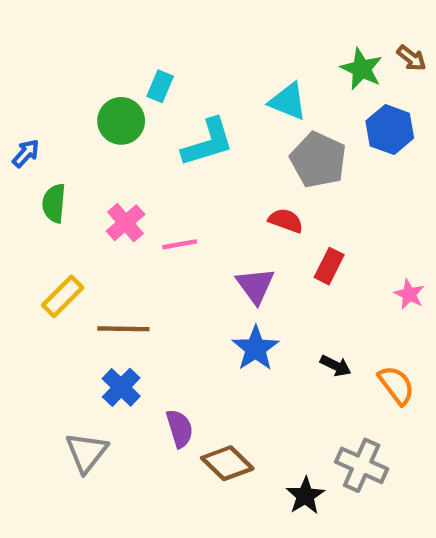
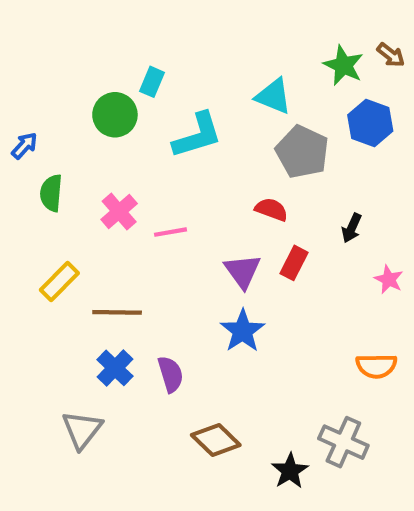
red rectangle: (329, 266) -> (294, 263), moved
black arrow: (336, 366) -> (352, 228), moved, turned 88
orange semicircle: (396, 385) -> (376, 366), turned 126
purple semicircle: (180, 429) -> (171, 374), moved

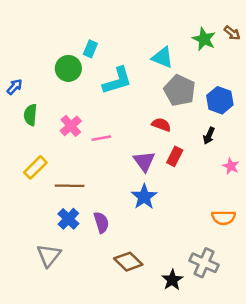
blue hexagon: (370, 123) -> (220, 100), moved

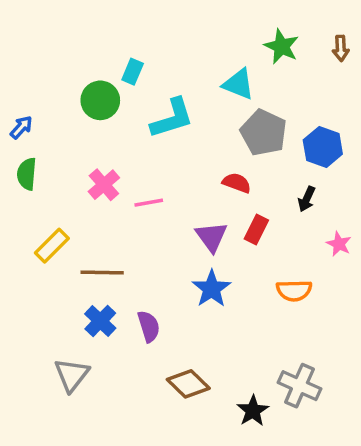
brown arrow: (232, 33) -> (341, 48), turned 49
green star: (204, 39) -> (281, 47), moved
green semicircle: (30, 115) -> (27, 174), moved
orange semicircle: (224, 218) -> (294, 291), moved

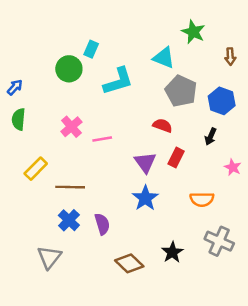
brown arrow: (341, 48) -> (230, 57), moved
gray cross: (299, 386) -> (219, 241), moved
black star: (253, 411) -> (172, 252), moved

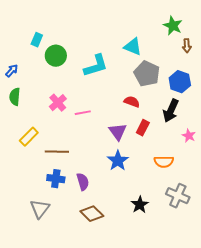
green star: (193, 32) -> (173, 26), moved
cyan rectangle: (91, 49) -> (37, 40), moved
black arrow: (211, 137) -> (171, 111), size x1.6
blue cross: (69, 220) -> (56, 179), turned -36
brown diamond: (129, 263) -> (92, 214), moved

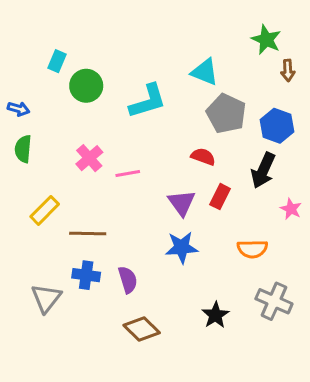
blue arrow: (12, 71) -> (18, 109), turned 64
blue star: (118, 161) -> (182, 247), turned 30
gray triangle: (40, 209) -> (46, 298), moved

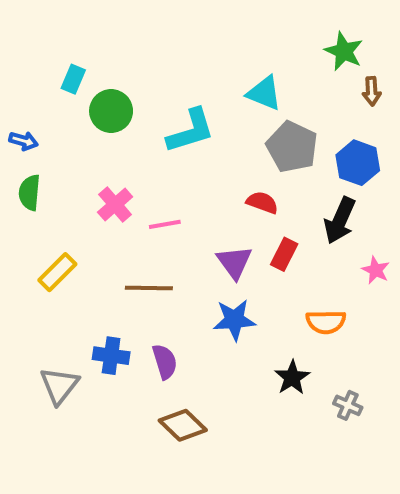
brown line: (88, 234) -> (149, 288), moved
gray cross: (274, 301) -> (348, 405), moved, size x0.6
black star: (215, 315) -> (292, 378), moved

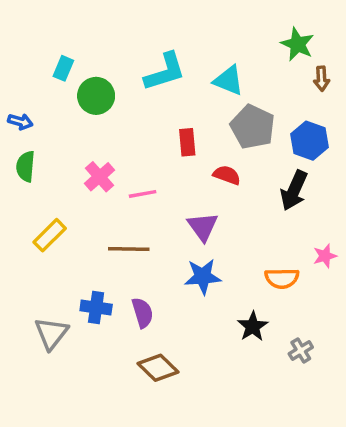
cyan L-shape: (191, 131) -> (165, 72), moved
red rectangle: (284, 254) -> (187, 142), moved, turned -32
pink star: (376, 270) -> (325, 256), moved, turned 30
gray cross: (348, 405) -> (301, 351), turned 35

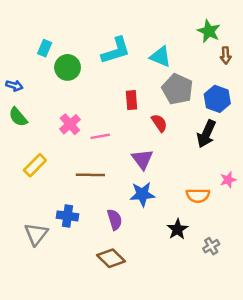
green semicircle: (26, 166) -> (18, 117), turned -45
red semicircle: (227, 175) -> (159, 123), turned 36
purple semicircle: (143, 313) -> (115, 220), moved

